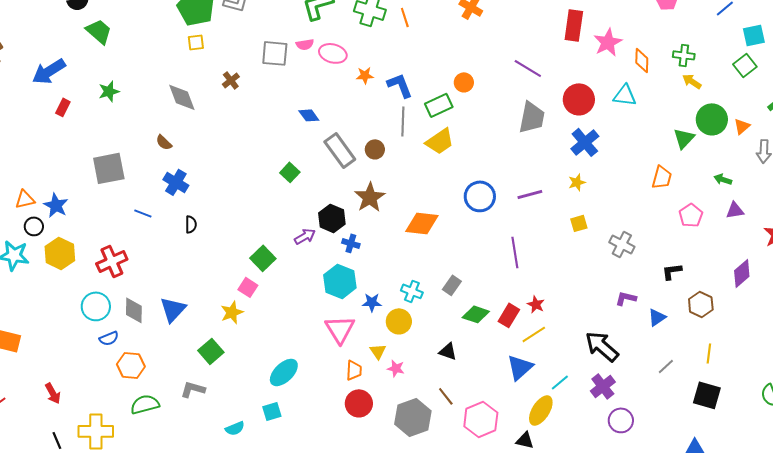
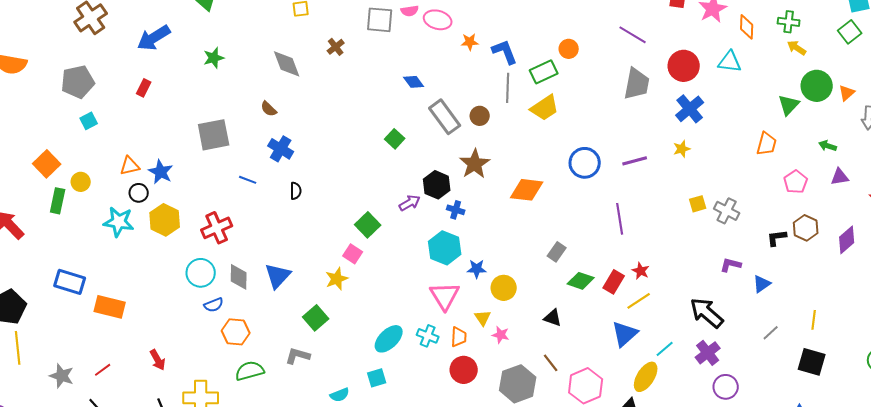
red rectangle: (63, 107) -> (144, 88), moved
yellow square: (579, 223) -> (698, 204), moved
cyan cross: (412, 291) -> (428, 336), moved
brown hexagon: (701, 304) -> (806, 228), moved

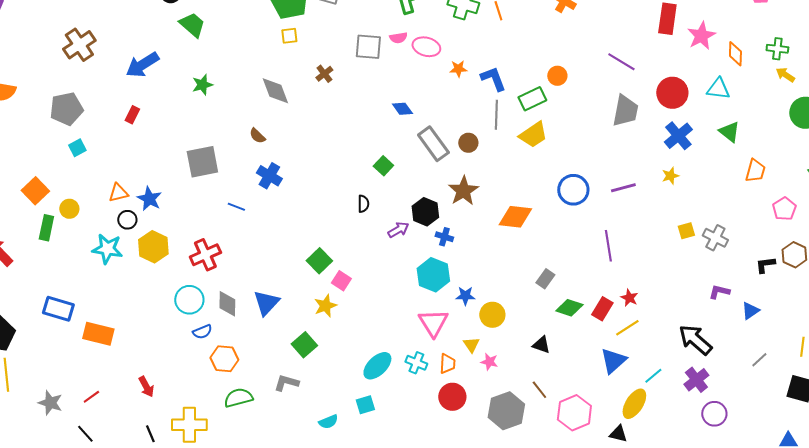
green triangle: (789, 105) -> (729, 132), moved, turned -35
black semicircle: (296, 191) -> (363, 204), moved
green square: (368, 225) -> (319, 261), moved

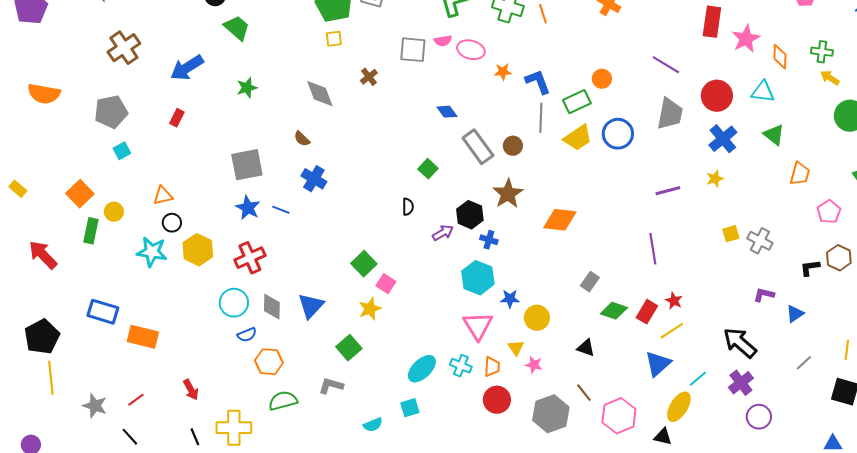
blue circle: (573, 190) -> (618, 134), moved
blue star: (149, 199) -> (248, 208), moved

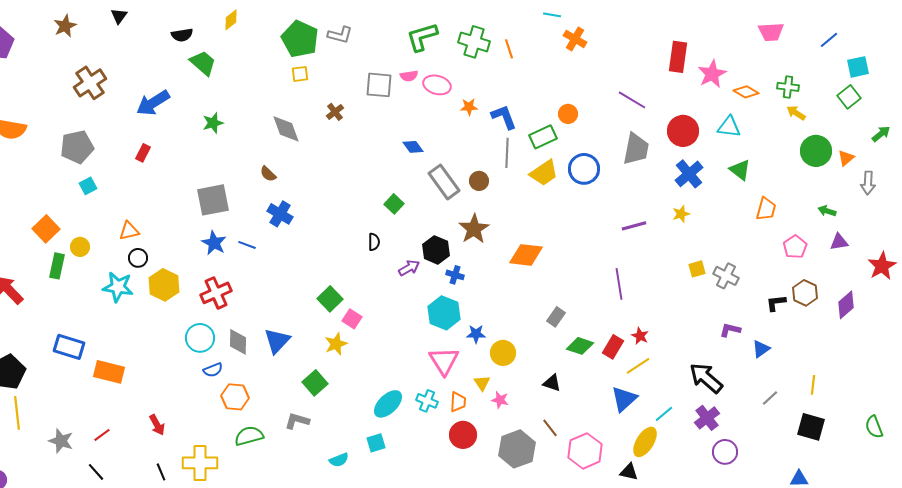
orange diamond: (780, 57) -> (746, 92), turned -60

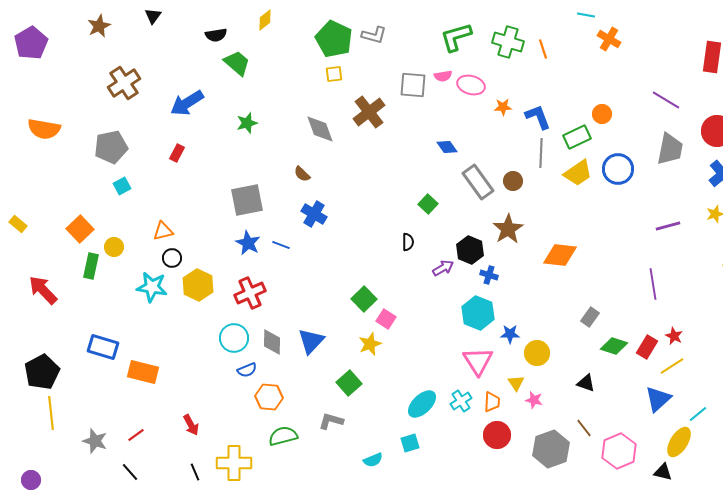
brown cross: (335, 112) -> (369, 112), size x1.8
cyan cross: (427, 401) -> (461, 401), turned 35

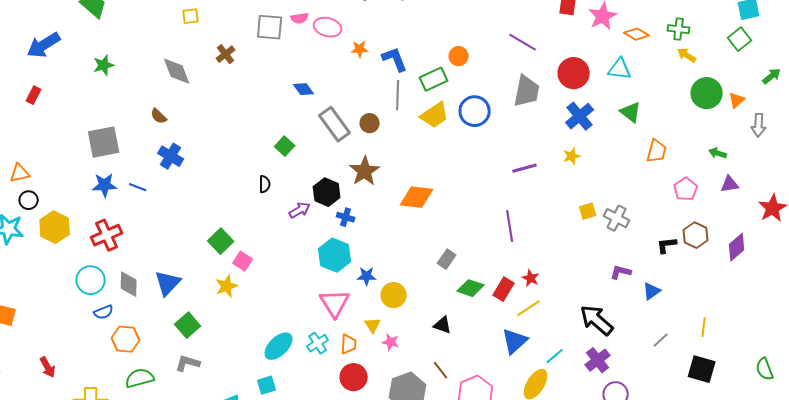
brown cross: (369, 112) -> (226, 54), size x0.6
blue star: (248, 243) -> (105, 185), turned -30
green square: (349, 383) -> (188, 325), moved

